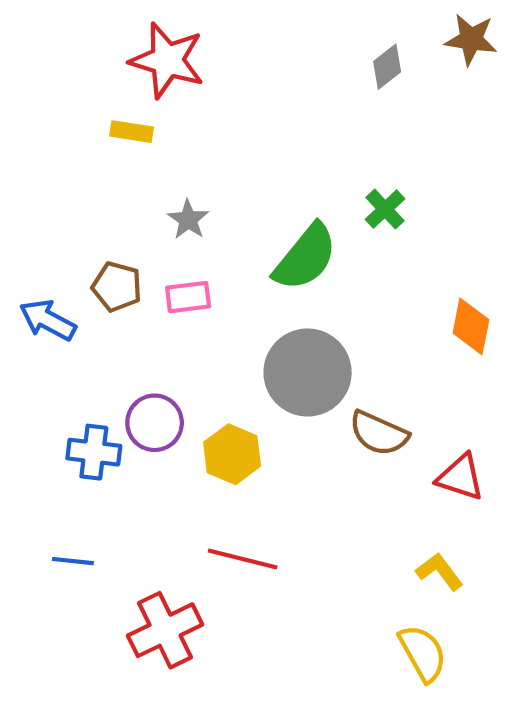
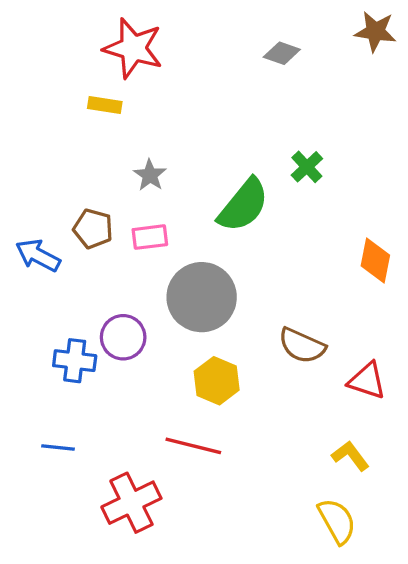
gray diamond: (387, 67) -> (282, 53), moved, turned 57
gray circle: (308, 373) -> (202, 297), moved
yellow hexagon: (232, 454) -> (217, 381), moved

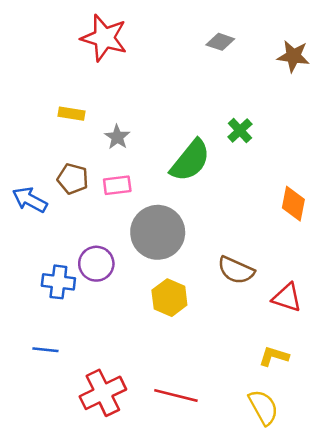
brown star: (375, 32) -> (293, 56), moved
yellow rectangle: (105, 105) -> (72, 114), moved
red line: (193, 446) -> (176, 396), moved
yellow L-shape: (350, 456) -> (274, 356), turned -36

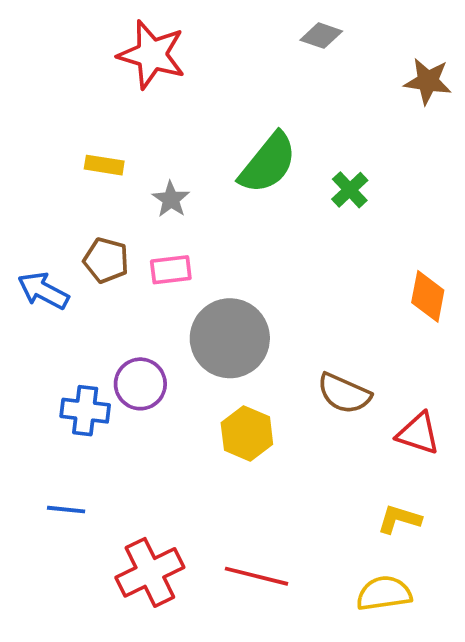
gray diamond: (220, 42) -> (321, 36), moved
green semicircle: (190, 161) -> (268, 163), moved
yellow semicircle: (263, 407) -> (384, 593), turned -69

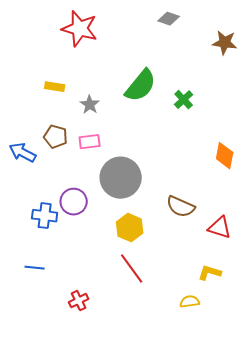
red cross: (150, 572) -> (79, 301), size x0.6
red line: (256, 576) -> (132, 269), moved, turned 40
yellow semicircle: (384, 593) -> (190, 302), moved, size x0.7

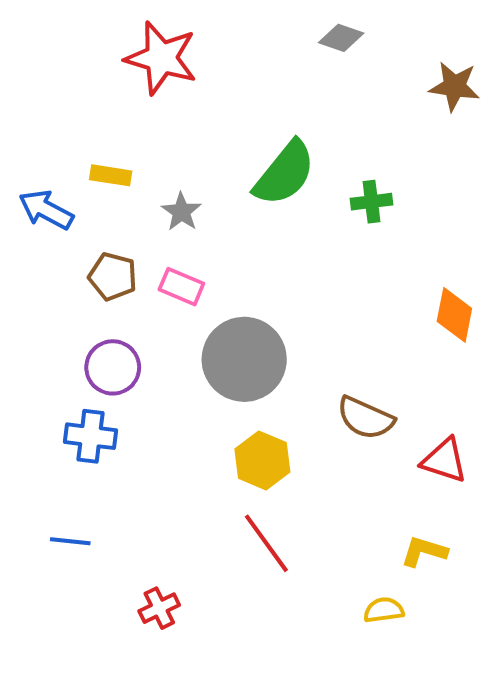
green cross: (184, 100) -> (372, 202), turned 36
pink rectangle: (90, 142) -> (181, 287), turned 30
blue arrow: (23, 153) -> (46, 210), moved
purple circle: (74, 202) -> (113, 367), moved

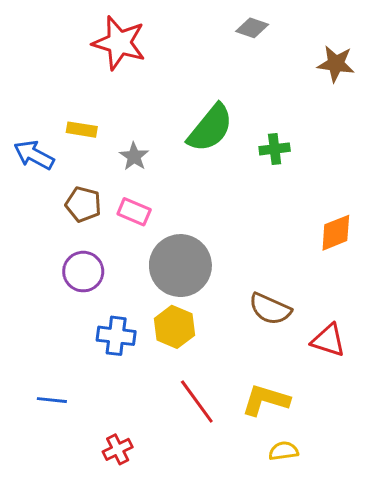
orange diamond: (454, 315) -> (336, 233), turned 57
blue cross: (90, 436) -> (116, 336), moved
yellow hexagon: (262, 460) -> (174, 327), moved
yellow L-shape: (424, 551) -> (266, 400), moved, size x1.4

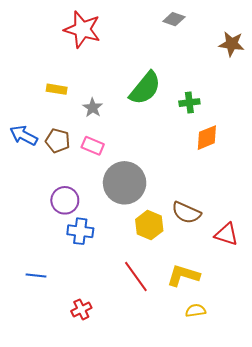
blue arrow: (34, 155) -> (24, 135), moved
orange diamond: (336, 233) -> (207, 138), moved
purple circle: (83, 272) -> (65, 200), moved
yellow hexagon: (174, 327) -> (149, 225), moved

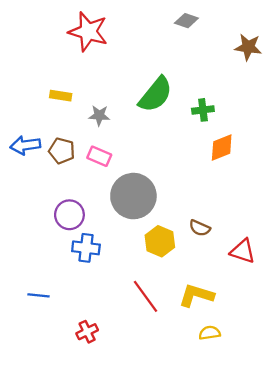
gray star: (93, 108) -> (99, 115), turned -30
blue arrow: (24, 135) -> (25, 145), turned -36
brown semicircle: (186, 213) -> (200, 228), size x0.7

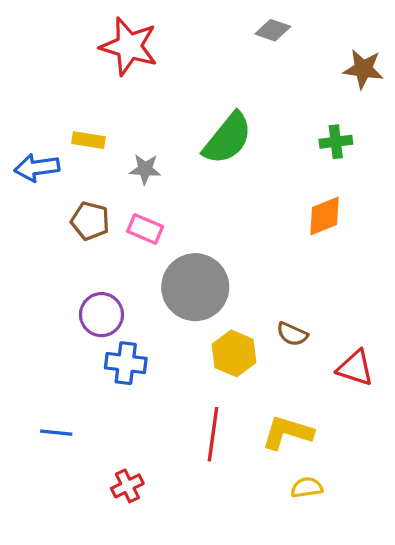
green cross: (203, 110) -> (336, 142), moved
blue arrow: (25, 145) -> (37, 168), moved
red line: (146, 296) -> (213, 434), turned 44

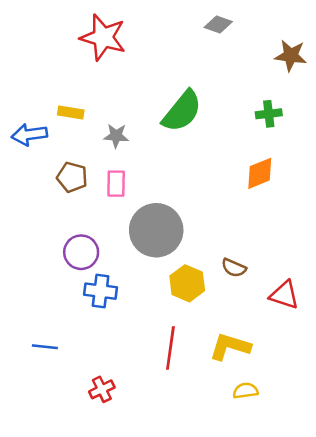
pink rectangle: (145, 229) -> (116, 184), turned 68

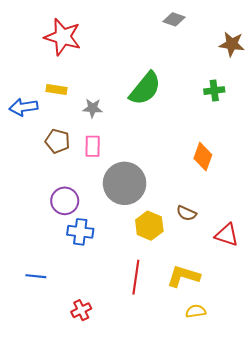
red star: (103, 37) -> (63, 37), moved
orange diamond: (260, 173) -> (203, 157), moved, turned -48

